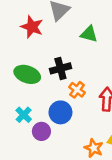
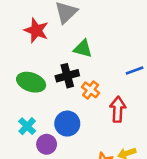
green triangle: (89, 34) -> (83, 49), moved
orange cross: (77, 90) -> (91, 90), moved

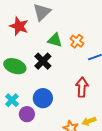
black cross: (67, 76) -> (43, 61), turned -30
orange cross: (91, 90) -> (77, 41), moved

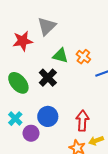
red star: (19, 26) -> (23, 41), turned -30
green ellipse: (15, 66) -> (18, 83), turned 30
red arrow: (82, 87) -> (82, 121), moved

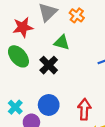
orange cross: (83, 57) -> (77, 15), moved
green ellipse: (18, 83) -> (18, 56), moved

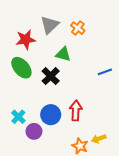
red arrow: (84, 109) -> (76, 110), moved

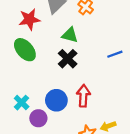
black cross: (51, 76) -> (68, 59), moved

